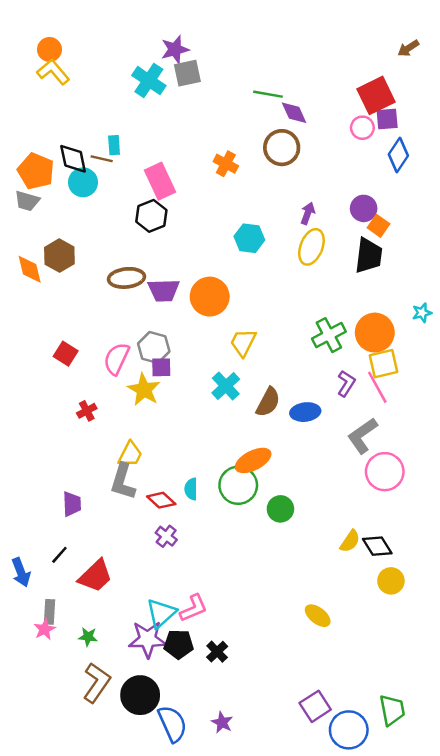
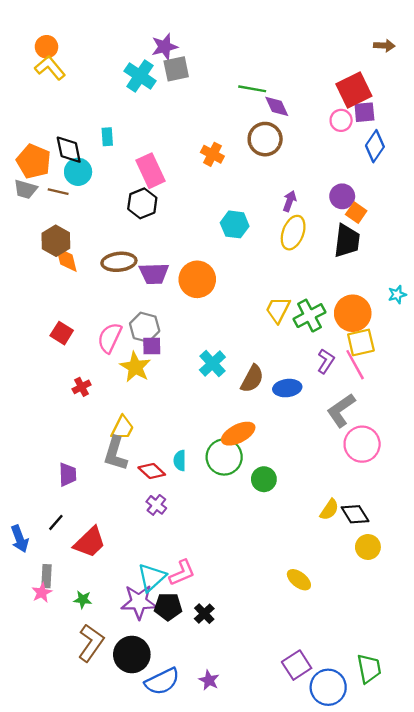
brown arrow: (408, 48) -> (384, 46), turned -144
brown line: (102, 159) -> (58, 192), moved
orange diamond: (30, 269) -> (66, 259), moved
yellow trapezoid: (243, 343) -> (278, 310), moved
blue semicircle: (172, 724) -> (162, 681), turned 88

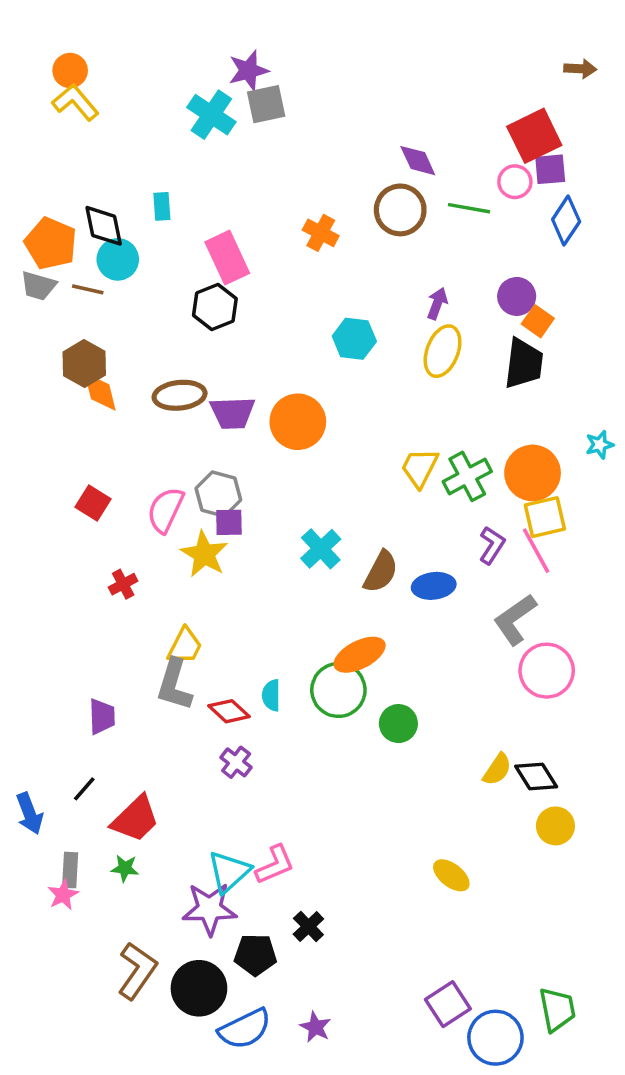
green line: (252, 89) -> (469, 208), moved
green star: (83, 600) -> (125, 868), moved
black pentagon: (168, 607) -> (255, 955), moved

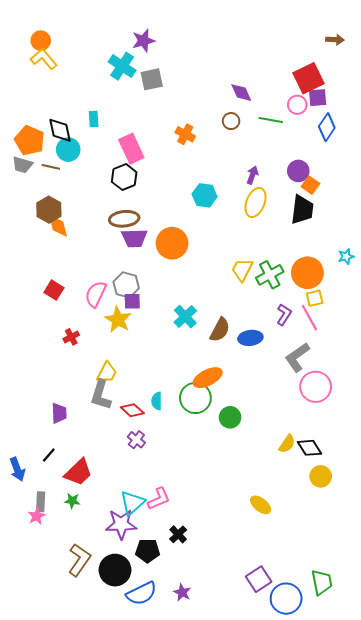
gray square: (266, 104) -> (152, 79), moved
brown circle: (400, 210) -> (231, 121), size x0.6
brown ellipse: (180, 395) -> (124, 219), moved
yellow square: (545, 517) -> (315, 298), size x0.7

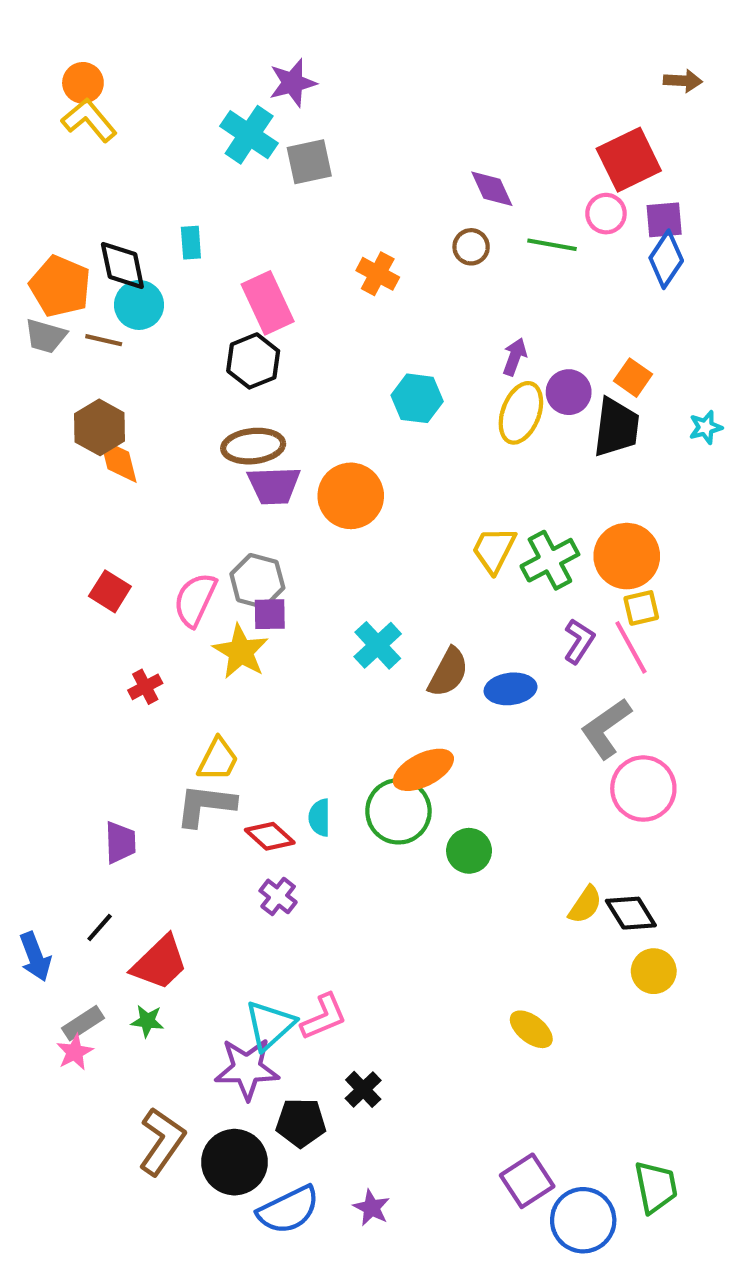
purple square: (318, 98) -> (664, 220), moved
purple circle: (298, 171) -> (569, 392), moved
cyan star: (346, 256) -> (706, 427), moved
gray L-shape: (101, 395) -> (205, 805), turned 80
gray rectangle: (41, 502) -> (83, 1023), turned 54

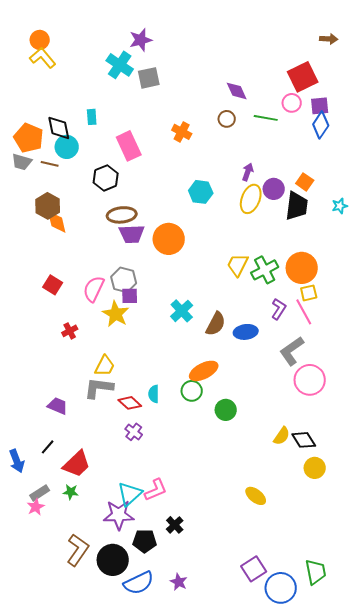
black hexagon: (253, 361) -> (106, 178), moved
green circle: (398, 811) -> (192, 391), size x0.7
purple trapezoid: (120, 842) -> (58, 406), turned -65

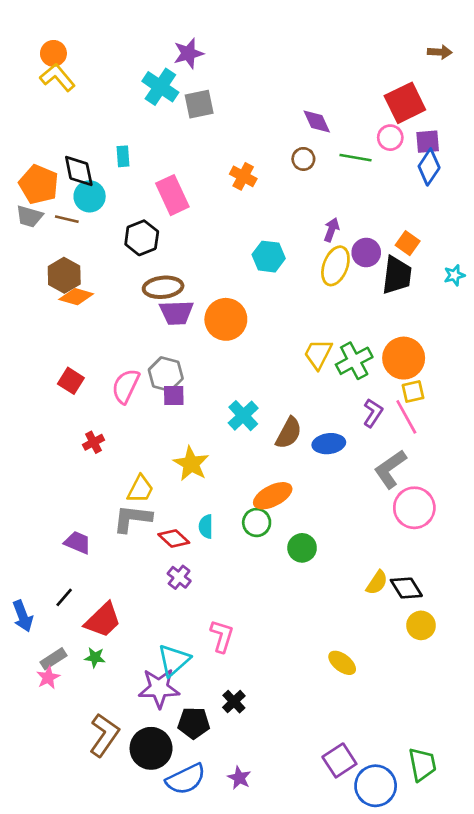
orange diamond: (57, 222) -> (76, 297), turned -60
yellow star: (116, 314) -> (191, 464), moved
pink L-shape: (156, 490) -> (222, 636), moved, turned -50

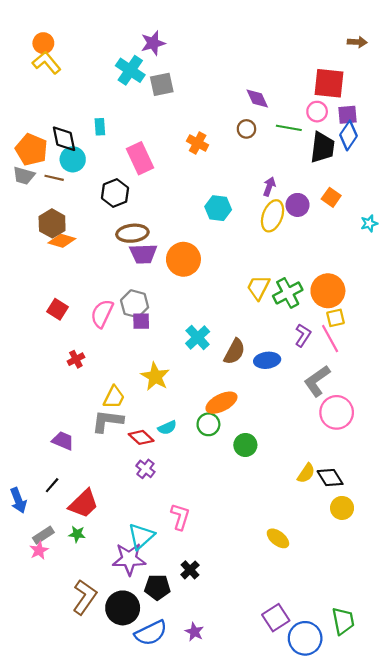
red square: (405, 103) -> (329, 83), turned 32
black trapezoid: (397, 275) -> (322, 147), moved
cyan semicircle: (206, 526) -> (167, 428), turned -114

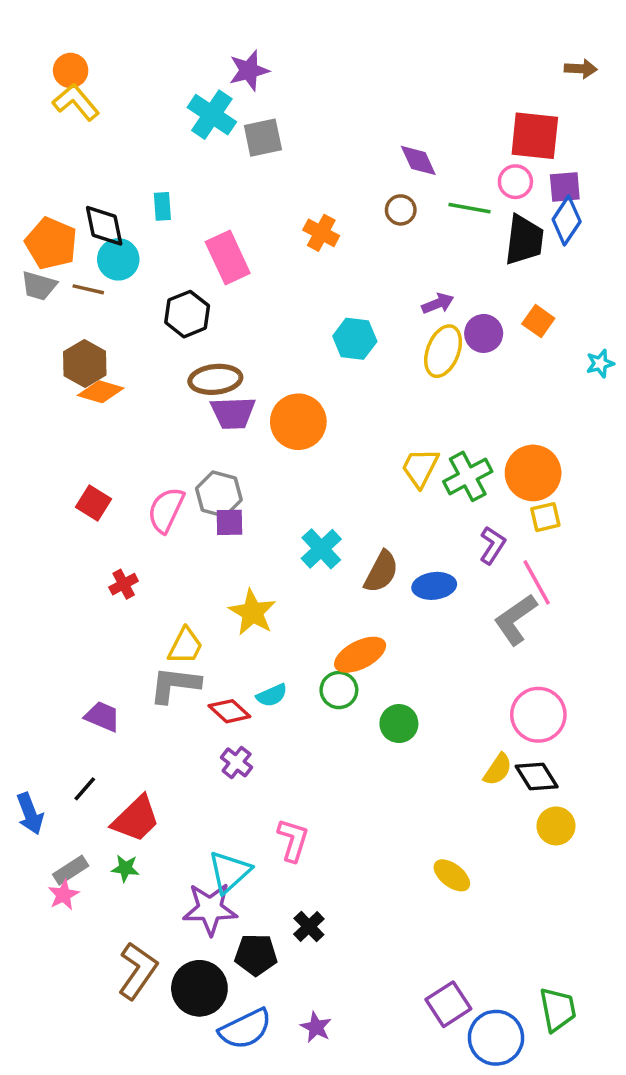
purple arrow: (269, 186) -> (438, 303), turned 48
pink line: (330, 339) -> (537, 582), moved
pink circle: (337, 412) -> (538, 715), moved

